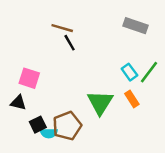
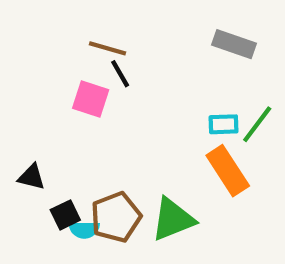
cyan rectangle: (129, 72) -> (223, 124), turned -56
pink square: (29, 78) -> (91, 99), moved
orange rectangle: (132, 99) -> (228, 171), size x1.6
green triangle: (100, 103) -> (173, 219), moved, turned 36

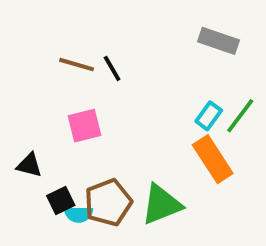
brown line: (107, 48) -> (77, 65), moved
pink square: (91, 99) -> (84, 126), moved, turned -32
cyan rectangle: (223, 124) -> (209, 116), turned -52

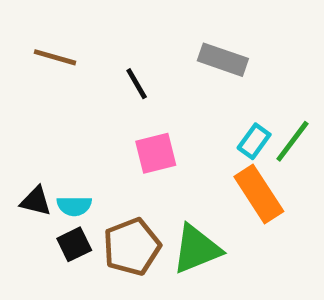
gray rectangle: (219, 41) -> (223, 60), moved
brown line: (77, 65) -> (55, 57), moved
pink square: (84, 126) -> (156, 153), moved
cyan semicircle: (79, 214) -> (74, 206), moved

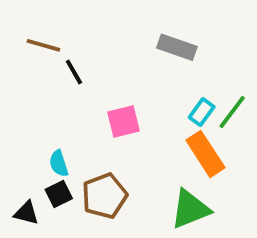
black line: (137, 84) -> (74, 72), moved
black triangle: (36, 201) -> (26, 213), moved
cyan semicircle: (74, 206) -> (59, 163), turned 72
green triangle: (197, 249) -> (190, 209), moved

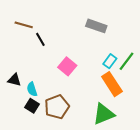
pink square: (124, 122) -> (67, 66), turned -36
black square: (59, 194) -> (32, 106), turned -32
black triangle: (26, 213) -> (14, 80), moved

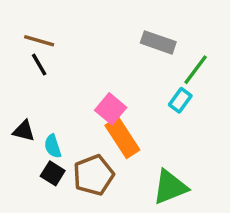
black line: (40, 39) -> (39, 65), moved
green line: (126, 61) -> (196, 70), moved
orange rectangle: (112, 84) -> (122, 138), moved

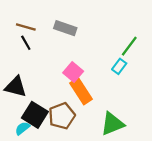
gray rectangle: (158, 42) -> (65, 28), moved
black triangle: (24, 131) -> (16, 87), size x1.5
cyan semicircle: (53, 146) -> (22, 128), moved, turned 70
black square: (53, 173) -> (35, 115), size x1.6

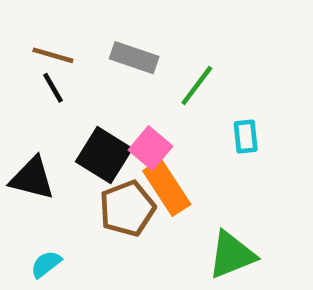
green line: (129, 46) -> (197, 85), moved
cyan rectangle: (119, 66) -> (246, 137), turned -42
black square: (35, 115) -> (104, 155), moved
brown pentagon: (62, 116) -> (127, 208), moved

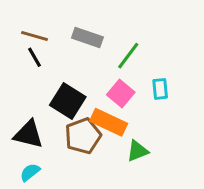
pink square: (150, 148) -> (121, 94), moved
black triangle: (32, 178) -> (28, 134), moved
orange rectangle: (167, 188) -> (109, 122), turned -32
green triangle: (232, 255) -> (137, 151), moved, size x0.7

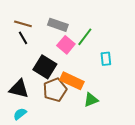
pink square: (121, 94) -> (66, 45), moved

